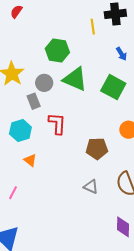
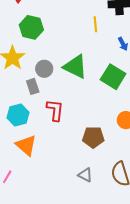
yellow line: (93, 27) -> (95, 24), moved
green hexagon: (57, 51) -> (31, 27), moved
orange triangle: (30, 160) -> (26, 145), size x1.6

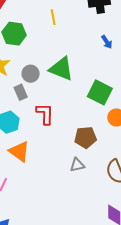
yellow line: (95, 24) -> (53, 17), moved
green square: (113, 77) -> (100, 92), moved
gray triangle: (85, 175) -> (77, 165), moved, turned -35

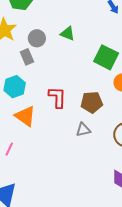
green triangle: (61, 69) -> (68, 34), size x0.6
red L-shape: (45, 114) -> (57, 97), moved

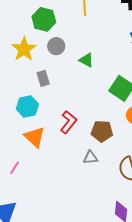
gray circle: (37, 38) -> (56, 46), moved
red L-shape: (57, 97) -> (68, 122), turned 30

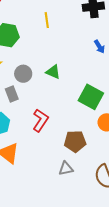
gray circle: (56, 46) -> (23, 74), moved
red L-shape: (68, 122) -> (41, 120), moved

